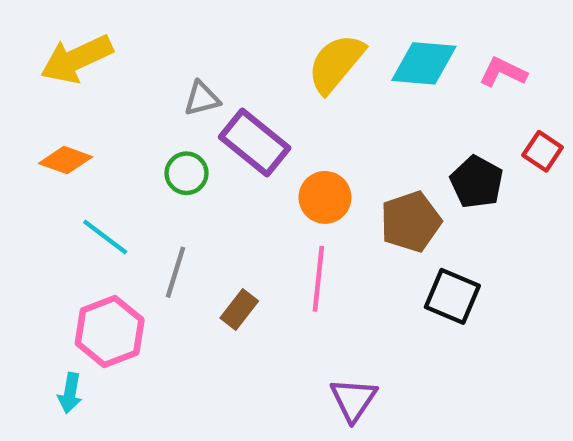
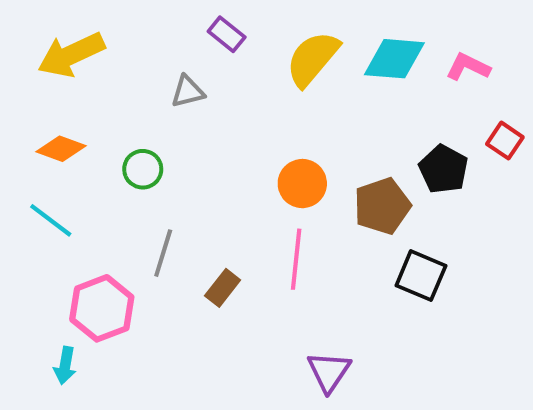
purple rectangle: (255, 142) -> (227, 34), moved, size x0.6
green circle: (186, 173) -> (143, 169), moved
cyan line: (105, 237) -> (51, 220), moved

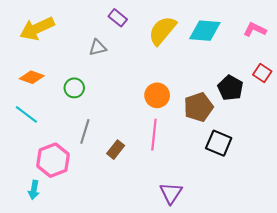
pink L-shape: (468, 67) -> (255, 29), moved

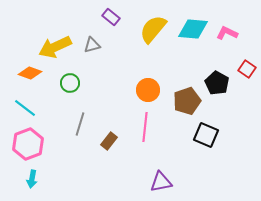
yellow arrow: (37, 28) -> (55, 47), moved
pink L-shape: (255, 29) -> (227, 33), moved
pink hexagon: (53, 160) -> (28, 144), moved
purple triangle: (171, 193) -> (161, 182), turned 45

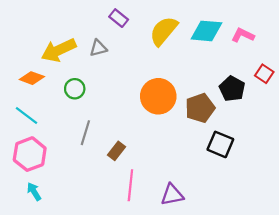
orange circle: (148, 90) -> (158, 96), size x1.4
pink line: (145, 127) -> (130, 185), moved
cyan arrow: (32, 179) -> (34, 192), turned 138

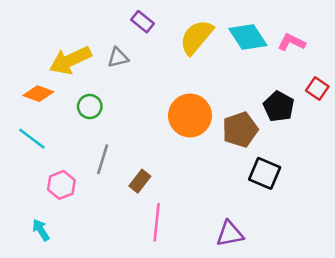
cyan diamond: (206, 31) -> (248, 37), turned 52
pink hexagon: (30, 154) -> (61, 185), moved, size x0.7
purple triangle: (172, 195) -> (230, 234), moved

